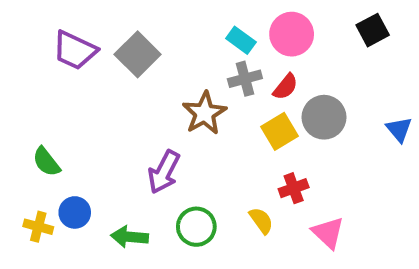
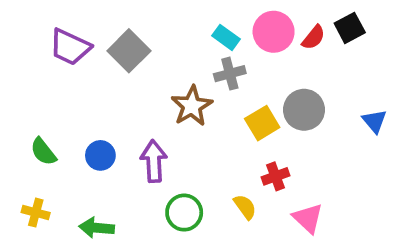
red semicircle: (286, 87) -> (314, 37), moved
purple arrow: (164, 172) -> (154, 161), turned 150
blue circle: (75, 212) -> (100, 155), moved
green arrow: (129, 237) -> (97, 228), moved

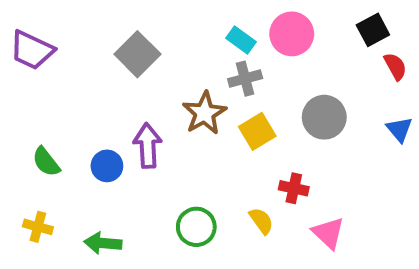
red semicircle: (314, 37) -> (395, 66), moved, turned -68
purple trapezoid: (70, 47) -> (32, 50), moved
yellow square: (262, 123) -> (257, 131), moved
purple arrow: (154, 161) -> (148, 146), moved
red cross: (275, 176) -> (294, 188), turned 32

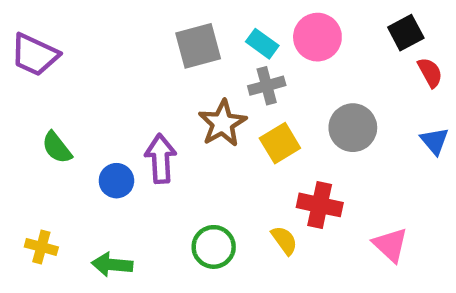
gray square: (137, 54) -> (198, 46), moved, turned 30
green semicircle: (46, 162) -> (57, 148), moved
red cross: (294, 188) -> (320, 205), size x1.4
pink triangle: (328, 233) -> (390, 245), moved

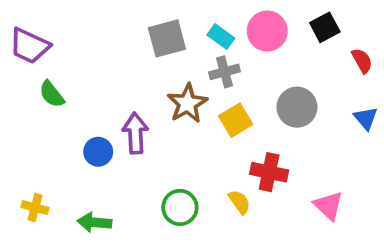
black square: (406, 33) -> (325, 27), moved
green semicircle: (57, 148) -> (52, 94), moved

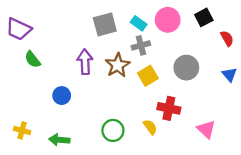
purple arrow: (135, 133) -> (85, 62), moved

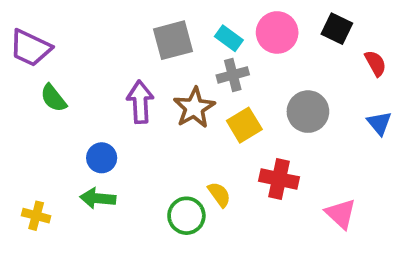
black square: (204, 17) -> (337, 29), turned -36
yellow semicircle: (150, 127) -> (219, 194), moved
green arrow: (59, 140) -> (98, 198), moved

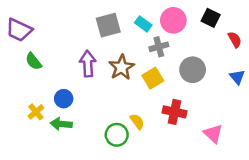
gray cross: (233, 75) -> (159, 47), moved
yellow cross: (36, 216) -> (36, 112), moved, turned 35

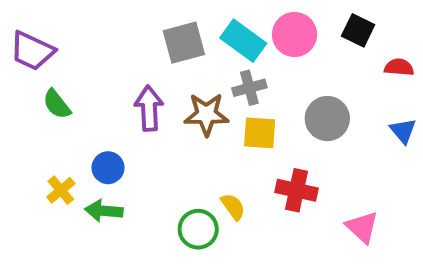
cyan rectangle: (143, 24) -> (243, 41), size x1.5
red semicircle: (235, 40) -> (399, 67), turned -56
gray cross: (159, 47) -> (249, 88), moved
brown star: (121, 67) -> (206, 114), turned 30
yellow square: (153, 78) -> (260, 133), turned 35

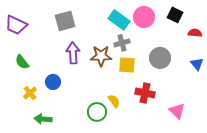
gray square: (184, 43) -> (65, 21), moved
green semicircle: (57, 104) -> (22, 62), moved
green arrow: (104, 211) -> (43, 119), moved

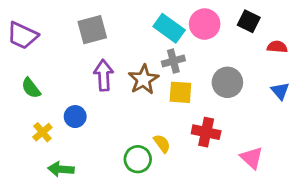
brown star: (101, 56) -> (143, 80), turned -30

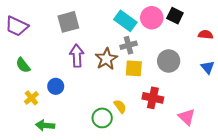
black square: (249, 21) -> (175, 16), moved

